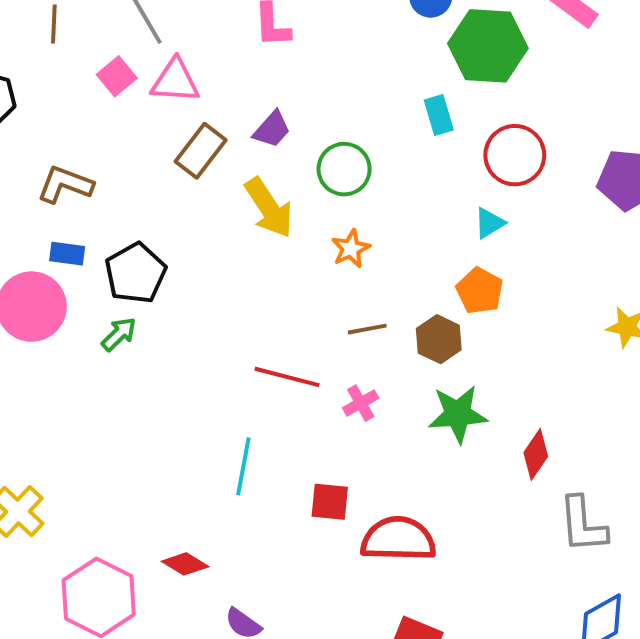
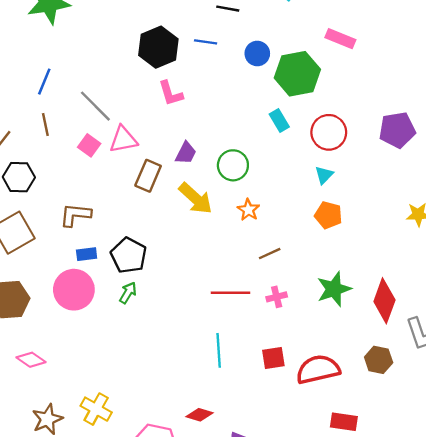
brown hexagon: (439, 339) -> (379, 360), moved
pink cross: (361, 403) -> (277, 297), turned 30
red diamond: (536, 454) -> (384, 301), size x1.5

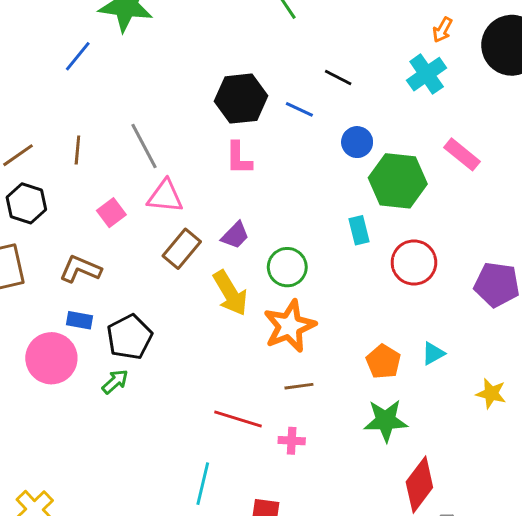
blue line: (44, 82) -> (78, 56), moved
pink square: (89, 145) -> (111, 213), moved
cyan triangle: (324, 175) -> (433, 353), moved
orange star: (248, 210) -> (290, 326), size x1.8
green star: (334, 289) -> (386, 421), moved

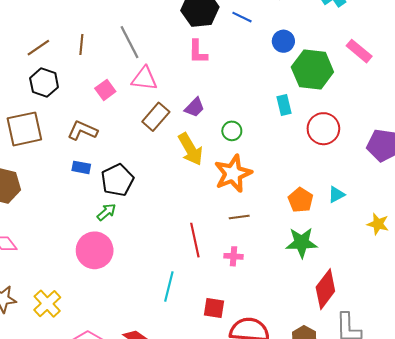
green circle: (287, 267) -> (232, 131), size x0.7
pink circle: (51, 358) -> (95, 250), moved
red line: (238, 419) -> (195, 240), turned 60

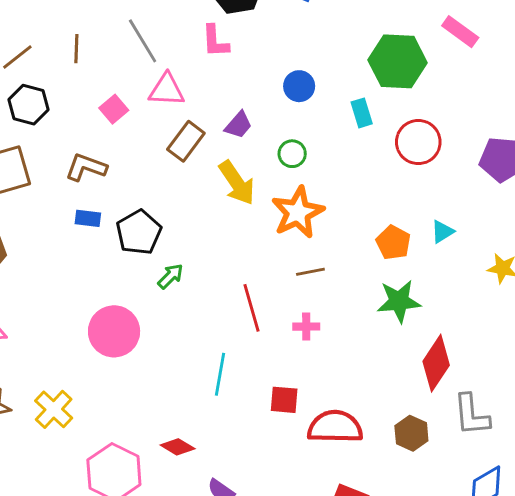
blue circle: (283, 41) -> (299, 86), moved
pink L-shape: (198, 52) -> (215, 41), moved
green arrow: (106, 212) -> (171, 276), moved

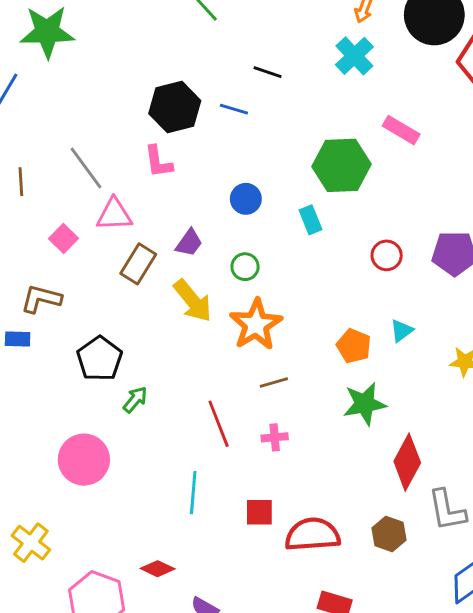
red circle: (418, 142) -> (387, 255), moved, size x0.7
blue rectangle: (88, 218) -> (18, 339), moved

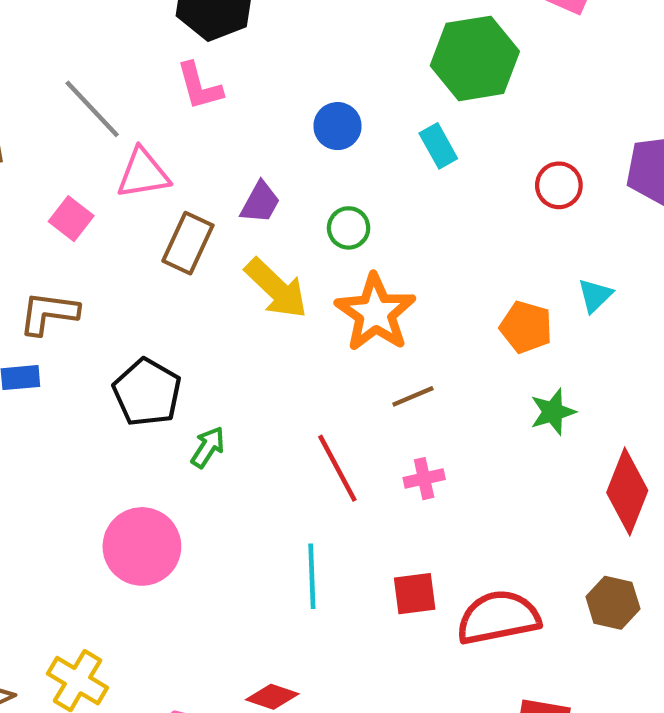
green star: (365, 404) -> (553, 412), size x0.7

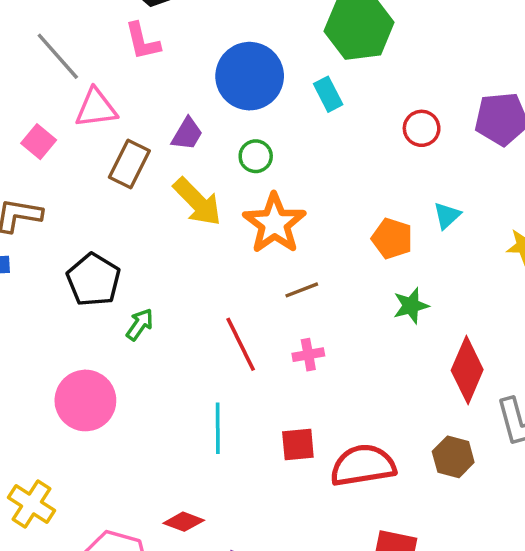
blue circle: (337, 126) -> (250, 76), size x1.8

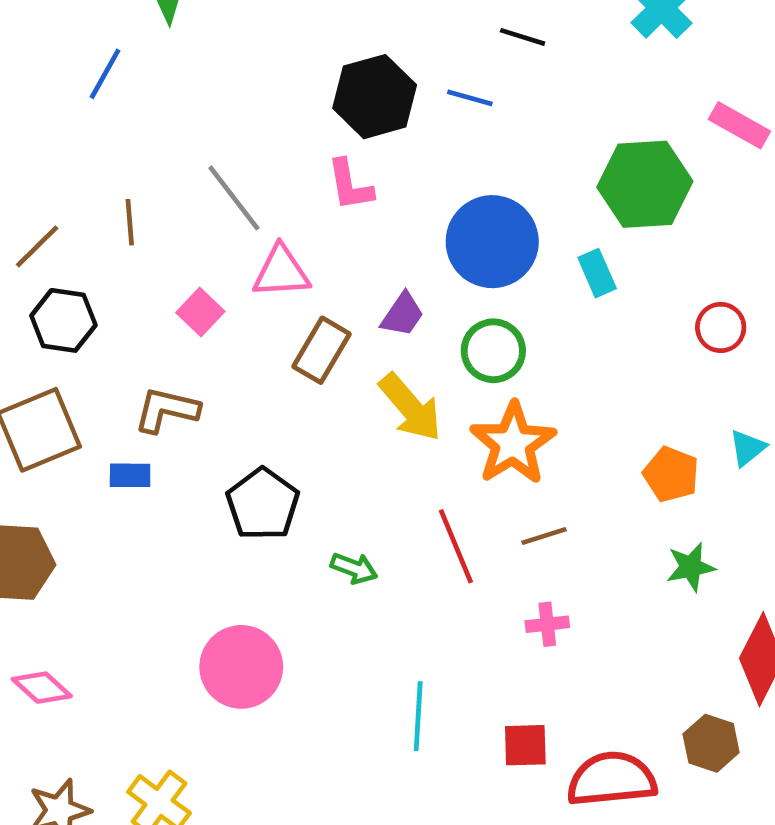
green circle: (256, 156) -> (493, 351), size x1.4
green arrow: (140, 324) -> (354, 568), moved, turned 72
red line: (241, 344) -> (456, 546), moved
brown hexagon: (453, 457) -> (711, 743), moved

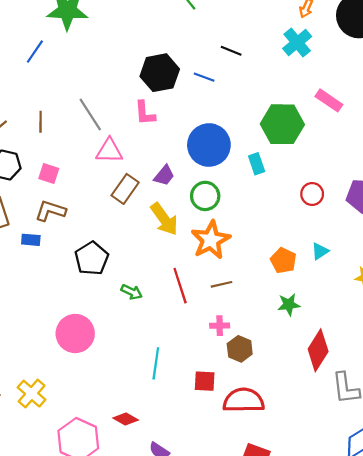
pink square: (200, 312) -> (49, 174), moved, turned -30
brown hexagon: (711, 743) -> (240, 349), moved

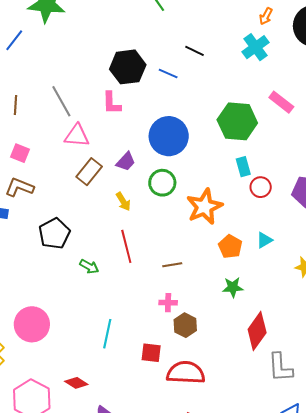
cyan rectangle: (257, 164) -> (243, 167), moved
yellow arrow: (164, 219) -> (123, 202), size x0.6
orange star: (211, 240) -> (204, 207), moved
red line: (180, 286) -> (126, 246), moved
pink circle: (75, 334) -> (32, 324), moved

